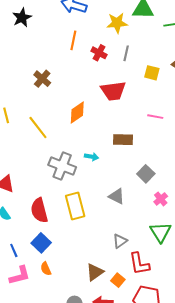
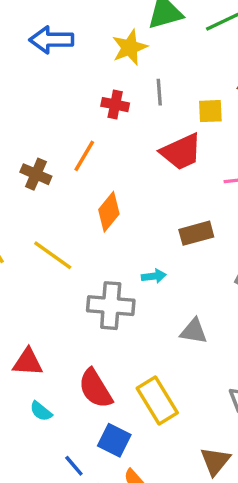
orange line: (73, 40) -> (84, 156), moved, turned 36
red trapezoid: (113, 91) -> (181, 152), moved
gray triangle: (117, 196) -> (194, 331), moved
yellow rectangle: (75, 206) -> (157, 401), moved

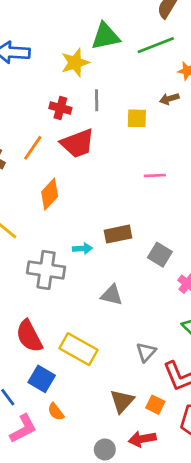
red trapezoid: (181, 152) -> (78, 143), moved
brown rectangle: (196, 233) -> (118, 234), moved
yellow rectangle: (157, 401) -> (79, 349), turned -33

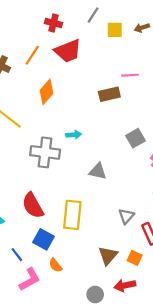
brown arrow: (169, 99) -> (142, 28), moved
gray line: (97, 100) -> (93, 15), moved, turned 35
brown rectangle: (118, 234) -> (109, 94), moved
gray square: (160, 255) -> (135, 138), turned 30
yellow rectangle: (79, 349) -> (72, 215), turned 68

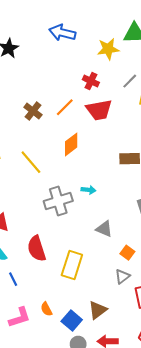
gray cross: (45, 152) -> (58, 201), turned -36
blue square: (43, 239) -> (72, 321), moved
blue line: (17, 255) -> (13, 279), moved
orange square: (135, 258) -> (127, 253), moved

